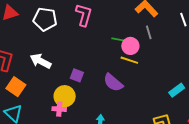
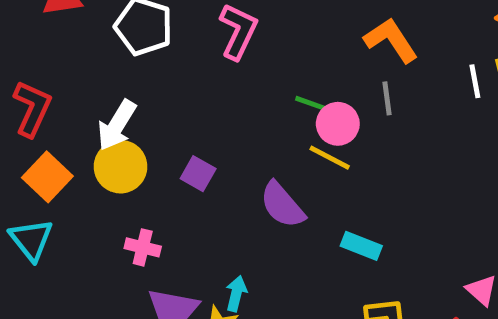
white arrow: (41, 61) -> (117, 125), turned -95
cyan rectangle: (177, 90) -> (361, 246), moved, turned 49
yellow circle: (65, 96) -> (121, 167), moved

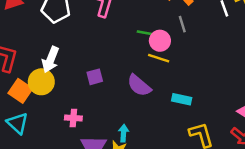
yellow circle: (121, 167) -> (41, 82), moved
purple square: (198, 174) -> (95, 77), turned -35

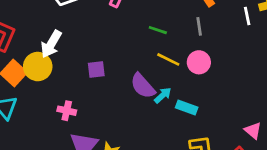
pink circle: (160, 41) -> (199, 62), moved
cyan arrow: (124, 133) -> (163, 95), moved, turned 35

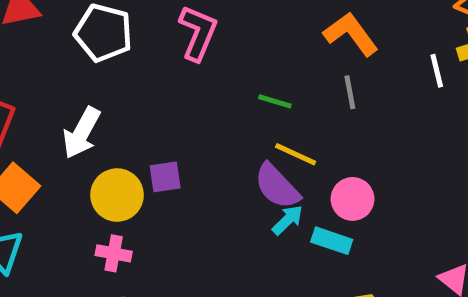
pink circle: (199, 62) -> (353, 199), moved
yellow circle: (38, 67) -> (117, 195), moved
purple semicircle: (143, 86) -> (277, 186), moved

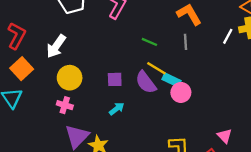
white line: (437, 71) -> (228, 36), turned 35
purple square: (165, 177) -> (115, 79), moved
cyan arrow: (288, 220) -> (117, 109), moved
cyan rectangle: (332, 241) -> (172, 80), moved

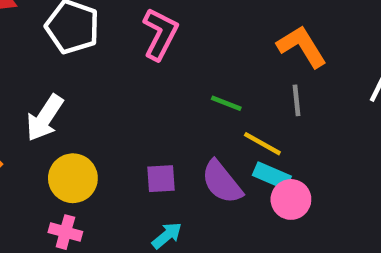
yellow line: (156, 68) -> (262, 144), moved

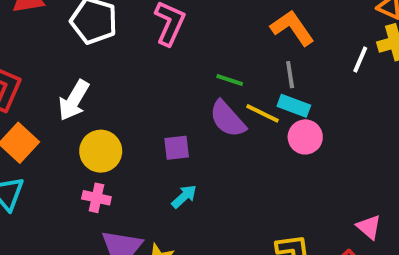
cyan rectangle: (272, 176) -> (294, 106), moved
purple semicircle: (222, 182) -> (227, 119), moved
pink circle: (291, 199) -> (305, 137), moved

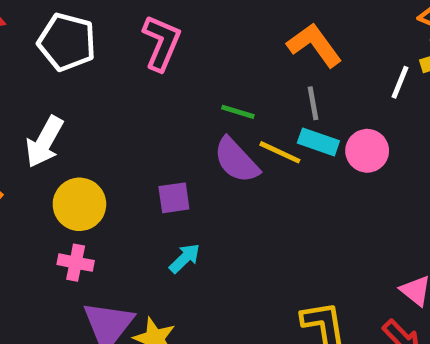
pink circle: (305, 137) -> (367, 151), moved

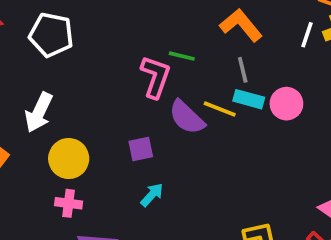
pink L-shape: (162, 43) -> (155, 77), moved
white line: (400, 82) -> (307, 35), moved
green line: (238, 112) -> (182, 56), moved

